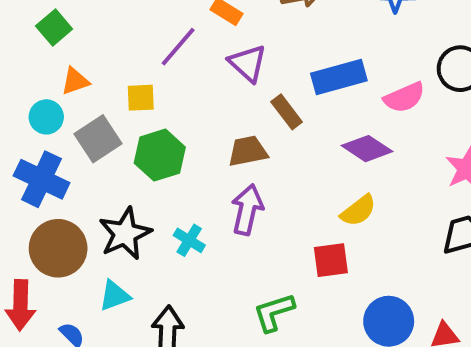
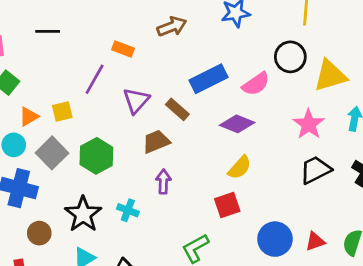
purple triangle: (248, 63) -> (136, 100), moved, turned 40
yellow square: (141, 98) -> (62, 112), moved
purple arrow: (247, 210) -> (163, 182), size x0.7
brown circle: (58, 248) -> (39, 233), size x0.6

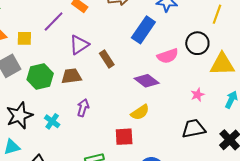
blue rectangle: (208, 79) -> (143, 30), moved, turned -44
pink star: (309, 124) -> (198, 95), size x0.6
brown trapezoid: (156, 141) -> (71, 76), moved

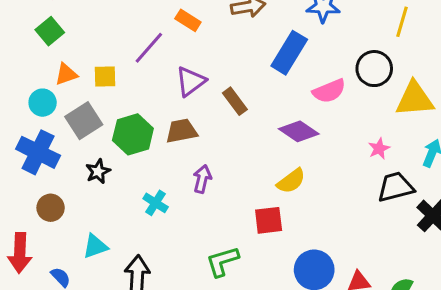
black star: (19, 116) -> (98, 171), moved, size x0.6
black trapezoid: (194, 129) -> (396, 187), moved

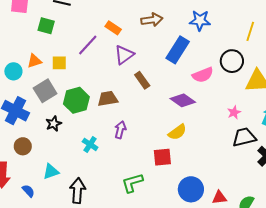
green square: (50, 31) -> (46, 26), moved, turned -36
purple triangle: (191, 81) -> (124, 55), moved
cyan circle: (43, 103) -> (13, 71), moved

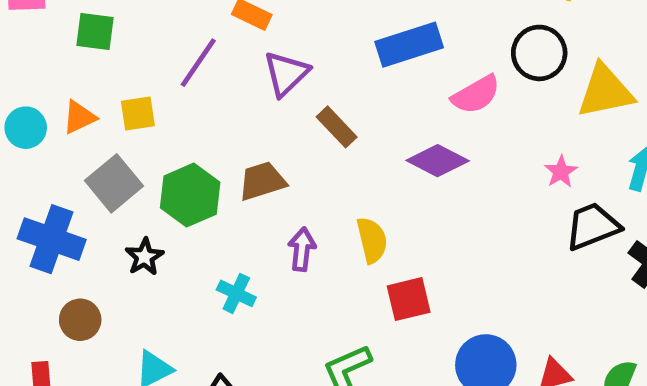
blue rectangle: (178, 50) -> (409, 45), turned 48
cyan circle: (13, 71) -> (26, 128), moved
yellow semicircle: (177, 132) -> (372, 240), moved, turned -60

